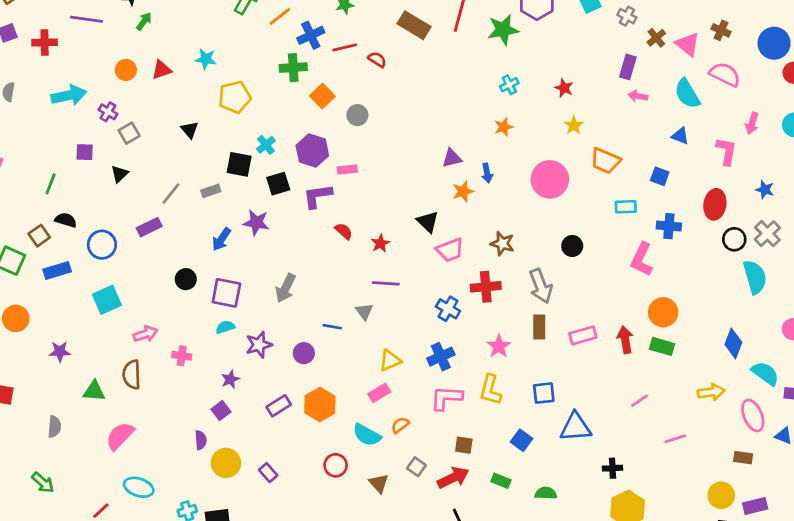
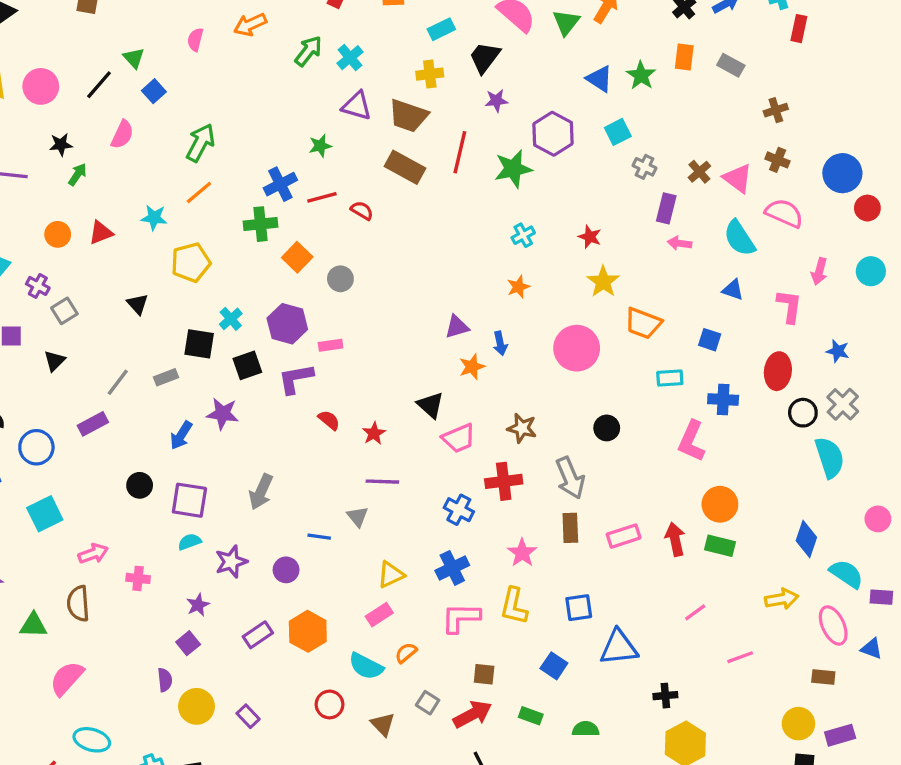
orange line: (280, 16) -> (199, 193), moved
gray cross: (627, 16) -> (645, 167), moved
yellow star: (574, 125) -> (603, 282), size x1.4

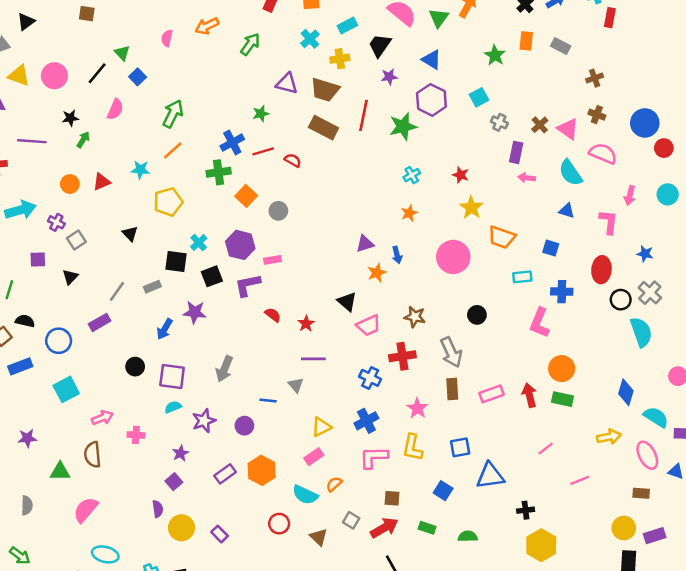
cyan cross: (350, 58) -> (310, 39), moved
blue triangle: (599, 79) -> (431, 60), moved

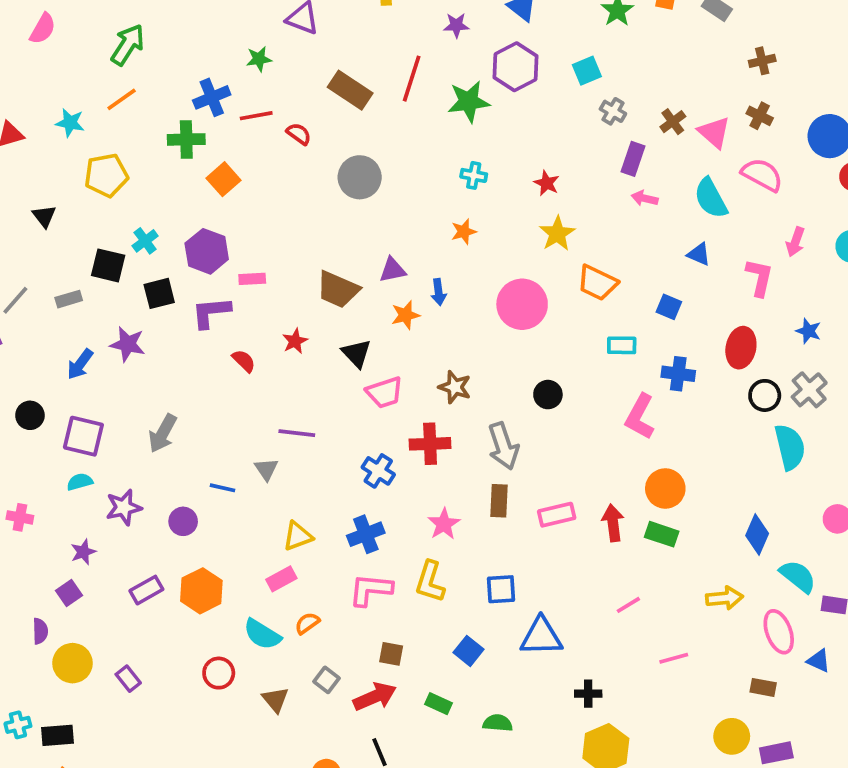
brown trapezoid: (325, 90) -> (338, 289), moved
cyan cross: (412, 175) -> (474, 175), turned 35
gray circle: (278, 211) -> (360, 177), moved, size x1.5
red star: (306, 324) -> (295, 341), moved

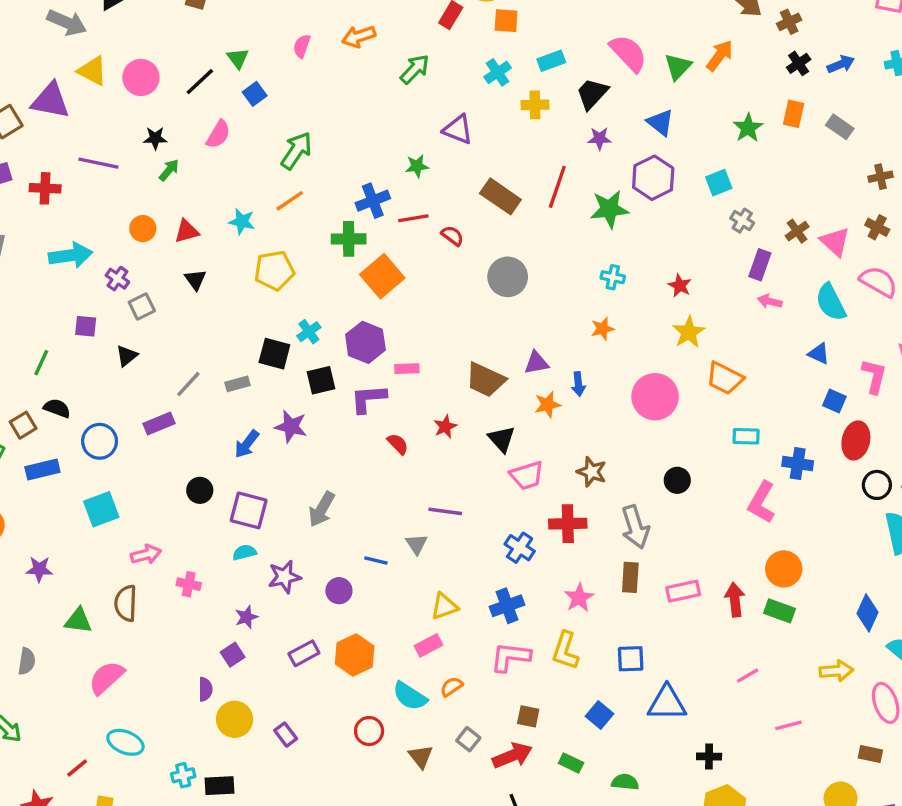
orange square: (224, 179) -> (382, 276), size x1.4
black triangle: (44, 216) -> (195, 280), moved
blue square: (669, 307) -> (834, 401), moved

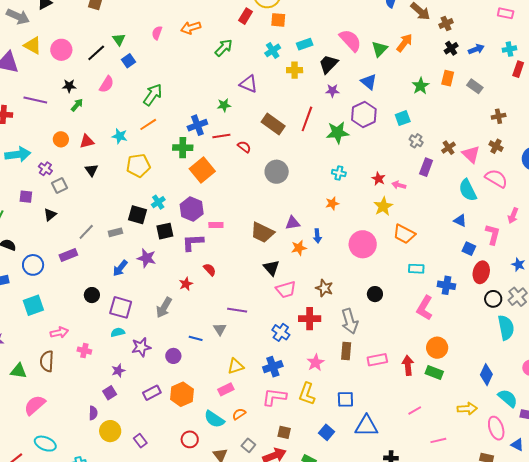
pink arrow: (770, 301) -> (399, 185), moved
red star: (445, 427) -> (186, 284), moved

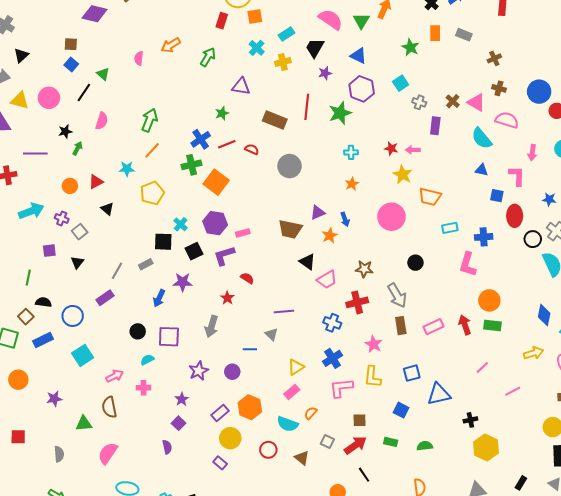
blue square: (129, 61) -> (71, 65), moved
cyan semicircle: (118, 332) -> (147, 360), moved
yellow circle: (110, 431) -> (230, 438), moved

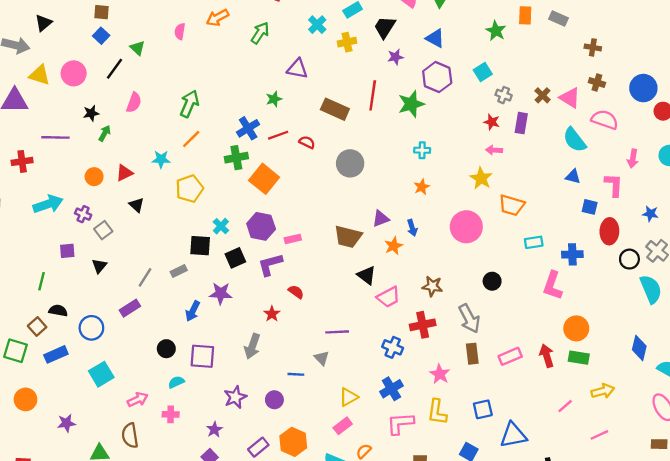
brown cross: (494, 58) -> (593, 47), turned 32
red star: (391, 148) -> (492, 122), moved
yellow arrow: (534, 353) -> (603, 391), moved

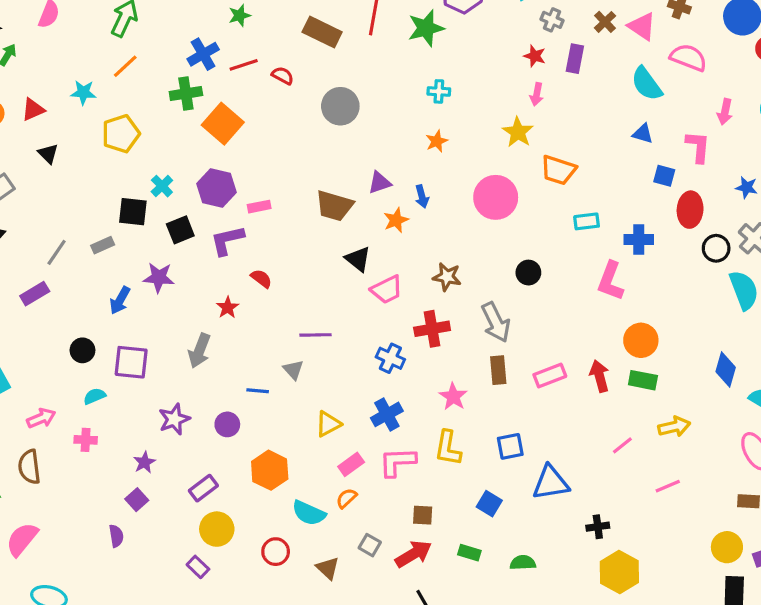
pink arrow: (494, 150) -> (537, 94), turned -84
pink rectangle: (343, 426) -> (351, 464), moved
orange hexagon: (293, 442) -> (270, 470), moved

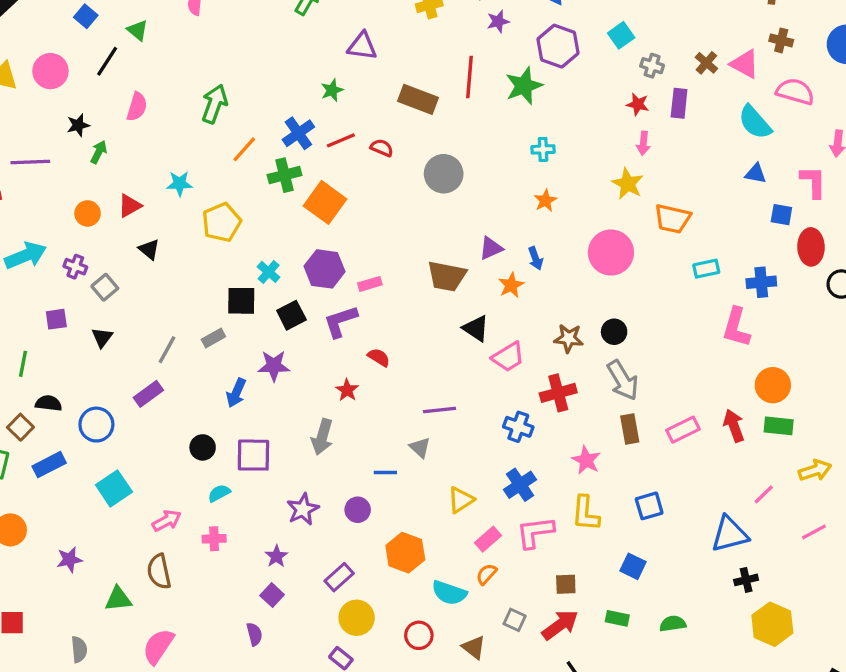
orange line: (125, 66) -> (244, 149), moved
black circle: (528, 273) -> (614, 332), moved
blue triangle: (551, 483) -> (730, 534), moved

